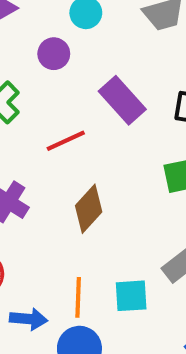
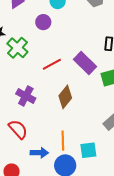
purple rectangle: (122, 100) -> (85, 63), moved
cyan square: (131, 296) -> (88, 150), moved

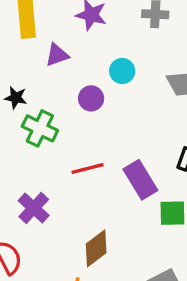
green cross: (17, 48) -> (40, 128), turned -30
brown diamond: (65, 97) -> (96, 248), moved

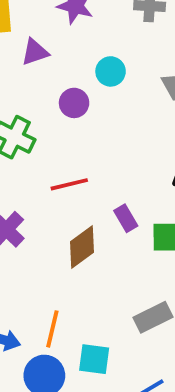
purple rectangle: (140, 180) -> (126, 218), moved, size x0.6
brown diamond: (96, 248) -> (82, 247), moved

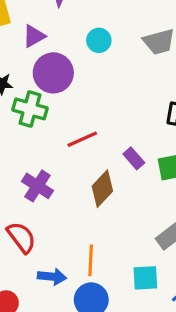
purple circle: (74, 103) -> (53, 73), moved, size x1.6
cyan square: (94, 359) -> (145, 278), moved

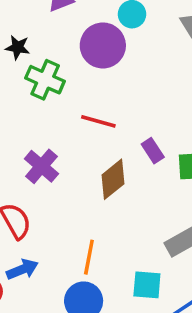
purple circle: (53, 73) -> (103, 45), moved
red line: (82, 139) -> (98, 121), turned 32
blue arrow: (52, 277) -> (22, 269), moved, turned -36

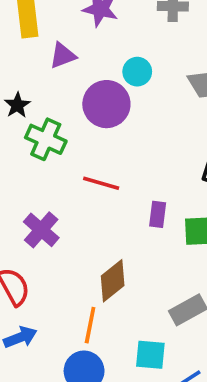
black star: (18, 47) -> (17, 105), turned 30
purple rectangle: (153, 151) -> (158, 214), turned 40
brown diamond: (113, 179) -> (113, 281), moved

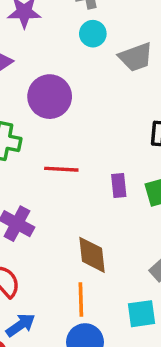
cyan circle: (137, 72) -> (93, 34), moved
brown diamond: (113, 281) -> (92, 255), turned -45

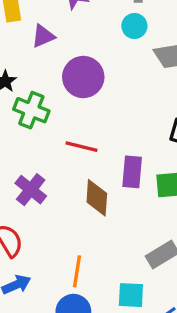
purple rectangle: (119, 186) -> (132, 172), size x1.4
brown diamond: (92, 255) -> (97, 198), moved

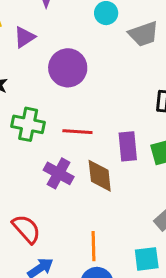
green cross: (31, 110) -> (28, 124), moved
purple cross: (31, 190) -> (59, 173), moved

